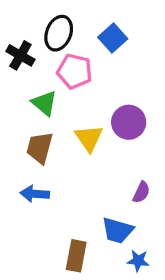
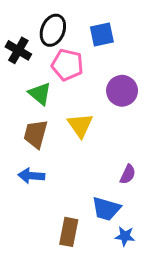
blue square: (113, 38) -> (102, 35), turned 30
purple circle: (129, 122) -> (122, 91), moved

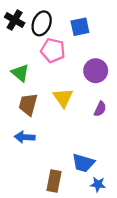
black cross: (18, 50) -> (15, 20), moved
green triangle: (40, 94) -> (20, 73), moved
purple semicircle: (128, 174) -> (100, 109), moved

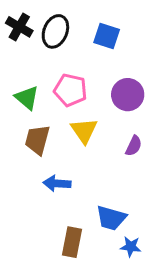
blue square: (80, 27) -> (107, 36), turned 30
pink pentagon: (53, 50) -> (70, 90), moved
blue arrow: (25, 137) -> (57, 183), moved

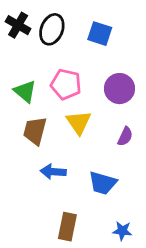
blue trapezoid: (111, 218) -> (103, 183), moved

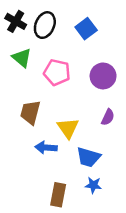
blue square: (100, 34) -> (86, 29), turned 35
green triangle: (25, 91) -> (22, 58), moved
yellow triangle: (79, 122) -> (68, 128), moved
blue star: (122, 231) -> (93, 185), moved

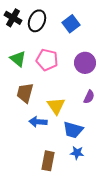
green triangle: (22, 58) -> (18, 59), moved

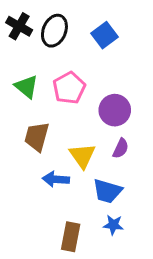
pink pentagon: (47, 60) -> (69, 88), turned 30
purple circle: (85, 63) -> (115, 110), moved
purple semicircle: (89, 97) -> (121, 148), moved

